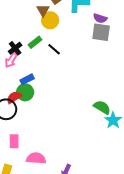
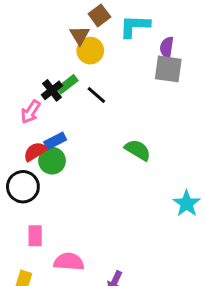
purple semicircle: (100, 18) -> (167, 48), turned 80
black cross: (15, 48) -> (52, 90), moved
red semicircle: (14, 97) -> (35, 152), moved
green semicircle: (102, 107) -> (138, 150), moved

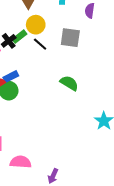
yellow circle: (90, 51) -> (36, 25), moved
gray square: (168, 69) -> (70, 38), moved

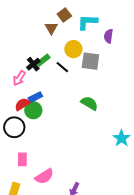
yellow circle: (36, 25) -> (73, 49), moved
pink semicircle: (21, 162) -> (44, 176), turned 144

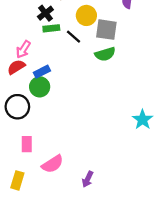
green rectangle: (43, 60) -> (51, 28), turned 32
black cross: (33, 64) -> (45, 13), moved
green semicircle: (89, 103) -> (105, 54), moved, turned 132
red semicircle: (22, 104) -> (16, 67), moved

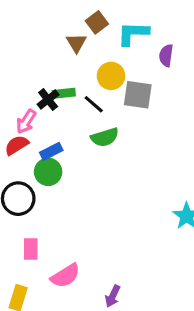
black cross: (45, 13) -> (48, 99), moved
green semicircle: (105, 54) -> (105, 137), moved

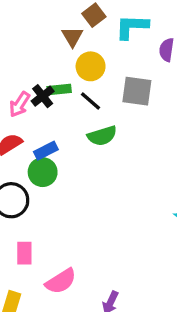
yellow circle: (111, 76) -> (91, 66), moved
pink arrow: (26, 122) -> (19, 104), moved

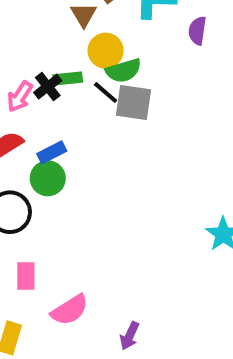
gray square: (137, 91) -> (134, 102), moved
green semicircle: (102, 136) -> (124, 71), moved

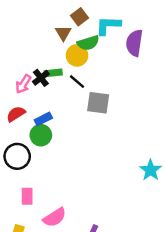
purple semicircle: (197, 31) -> (134, 43), size x1.5
green semicircle: (124, 71) -> (88, 43), moved
gray square: (134, 102) -> (98, 103), moved

